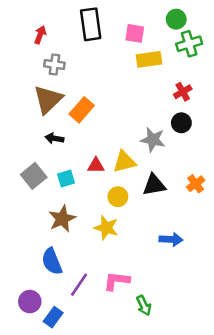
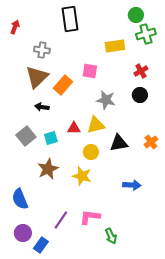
pink square: (135, 33) -> (90, 71), moved
red arrow: (40, 35) -> (15, 27), moved
gray star: (153, 140) -> (106, 100), moved
blue semicircle: (52, 261) -> (20, 199), moved

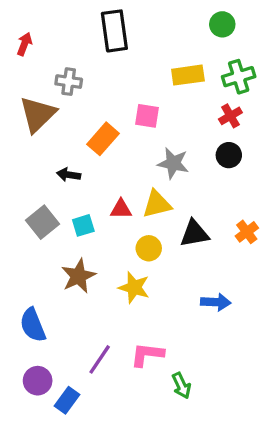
green cross: (146, 34) -> (239, 77), moved
brown triangle: (37, 77) -> (38, 114), moved

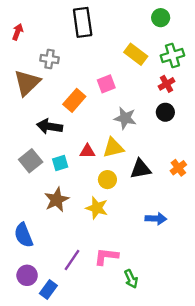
yellow rectangle: (188, 75) -> (136, 54), turned 45
pink square: (147, 116) -> (106, 84), turned -30
black arrow: (69, 175) -> (50, 126), size x1.5

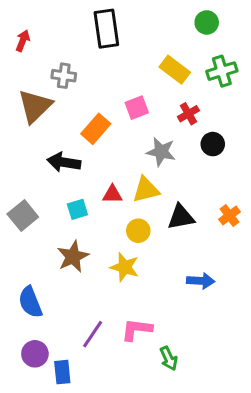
red cross: (167, 84) -> (188, 114), moved
gray square: (31, 161) -> (23, 215), moved
blue rectangle: (48, 290) -> (62, 372), turned -42

